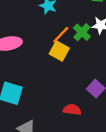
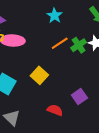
yellow square: (59, 51) -> (39, 75), moved

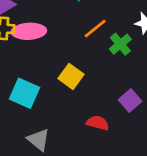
green cross: (79, 45) -> (120, 44), moved

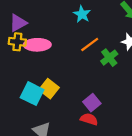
yellow square: (71, 76) -> (49, 89), moved
purple square: (130, 100) -> (92, 103), moved

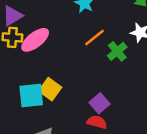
pink ellipse: (37, 45) -> (35, 40), turned -35
cyan square: (32, 94) -> (31, 95), turned -30

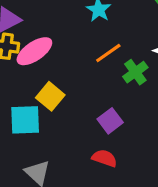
yellow square: (50, 89) -> (50, 96), moved
purple square: (99, 103) -> (110, 121), moved

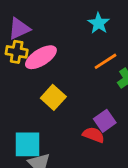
cyan square: (25, 120) -> (27, 144), moved
red semicircle: (104, 158) -> (94, 135), moved

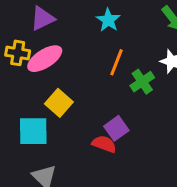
purple triangle: (19, 29) -> (42, 19), moved
orange line: (106, 61) -> (116, 62), turned -35
cyan square: (27, 144) -> (33, 131), moved

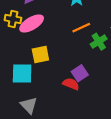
orange line: (116, 62) -> (81, 28), turned 42
yellow square: (59, 103) -> (40, 54), turned 36

